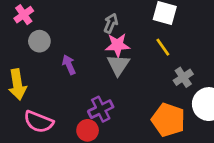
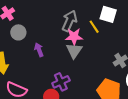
gray arrow: (111, 23) -> (70, 21), size x1.5
yellow line: (163, 47) -> (94, 27), moved

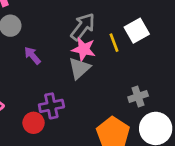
white square: (108, 14) -> (137, 31), turned 30
purple arrow: (39, 50) -> (32, 56), turned -32

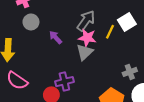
yellow line: (114, 43) -> (110, 32), turned 48
purple arrow: (32, 56) -> (56, 37), moved

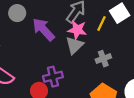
purple arrow: (56, 37) -> (44, 29), size x1.6
gray cross: (130, 72) -> (103, 59), moved

